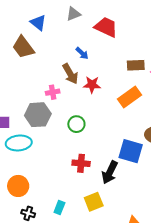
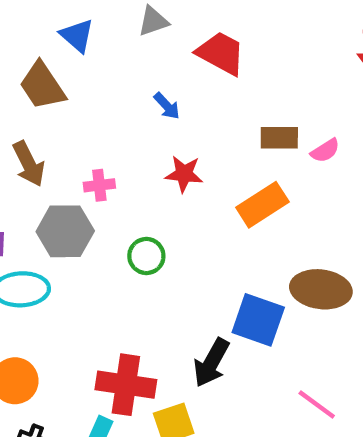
brown arrow: (70, 74) -> (29, 164), moved
red cross: (81, 163) -> (126, 385), moved, size x1.5

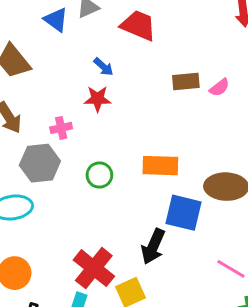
blue triangle: (77, 36) -> (56, 20), moved
red star: (184, 174) -> (98, 99), moved
orange rectangle: (262, 205) -> (160, 166), moved, turned 40
red cross: (126, 385) -> (94, 268), turned 36

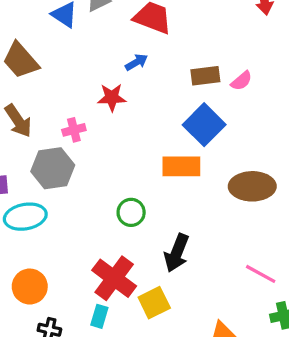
blue arrow: (103, 67) -> (136, 62), moved, turned -70
green circle: (99, 175) -> (131, 212), moved
blue square: (184, 213) -> (204, 125), moved, turned 33

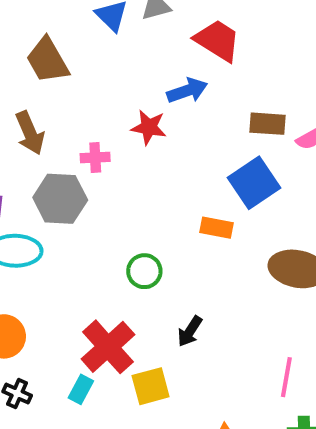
blue arrow: (136, 62) -> (187, 91), size x1.4
orange rectangle: (181, 166) -> (216, 228), size x0.7
black arrow: (177, 253) -> (190, 331), size x0.7
pink line: (261, 274) -> (286, 377), turned 60

